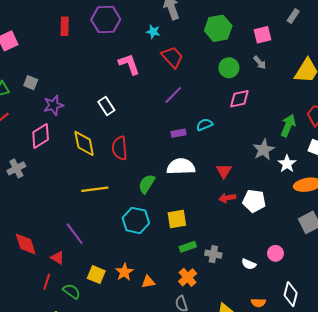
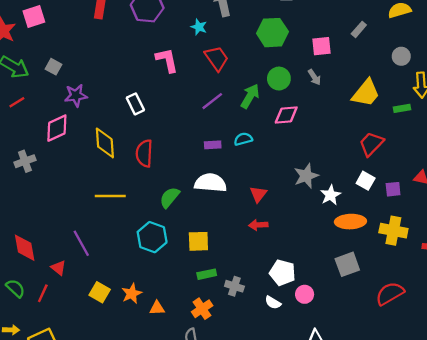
green arrow: (288, 126) -> (250, 96), moved
white pentagon: (254, 201) -> (282, 273), moved
green semicircle: (72, 291) -> (15, 288), moved

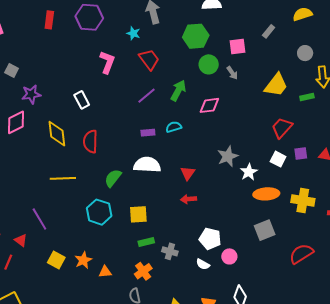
pink L-shape: (167, 60) -> (107, 62), turned 35
green circle: (279, 79) -> (209, 64), moved
purple square: (393, 189) -> (301, 154), moved

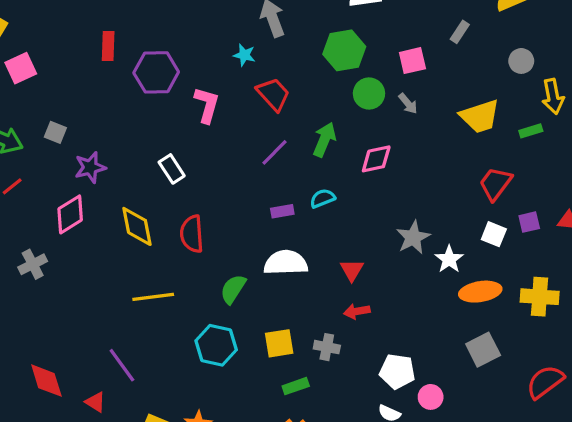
purple hexagon: (89, 17) -> (156, 72), moved
yellow trapezoid: (276, 85) -> (480, 116), turned 40
gray cross: (170, 251) -> (327, 347), moved

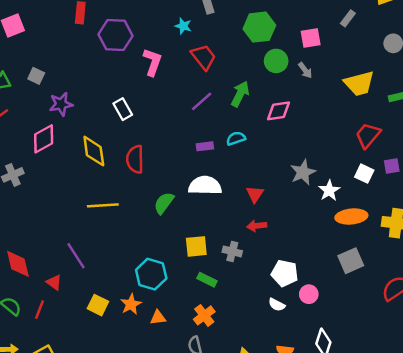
cyan hexagon: (216, 345) -> (151, 274), moved
green rectangle: (296, 386) -> (207, 280), turned 42

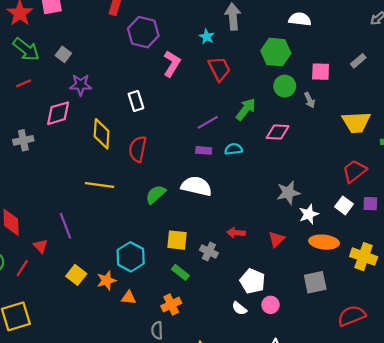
purple line: (202, 101) -> (208, 122), moved
red triangle: (255, 194) -> (276, 239), moved

